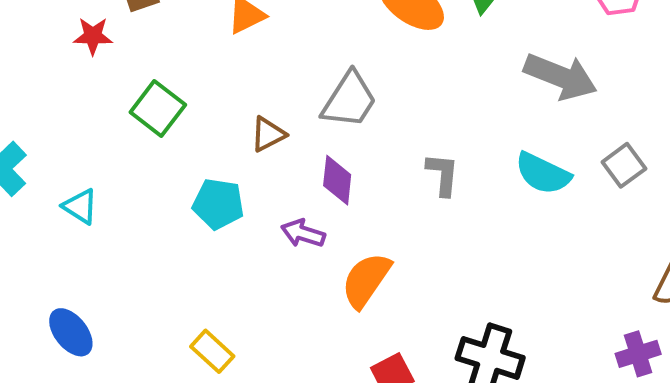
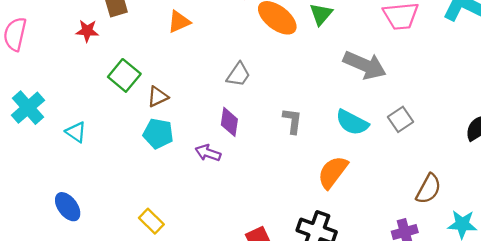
gray trapezoid: (349, 100) -> (238, 75), size x0.7
brown triangle: (268, 134) -> (158, 97), moved
orange semicircle: (366, 280) -> (333, 172), moved

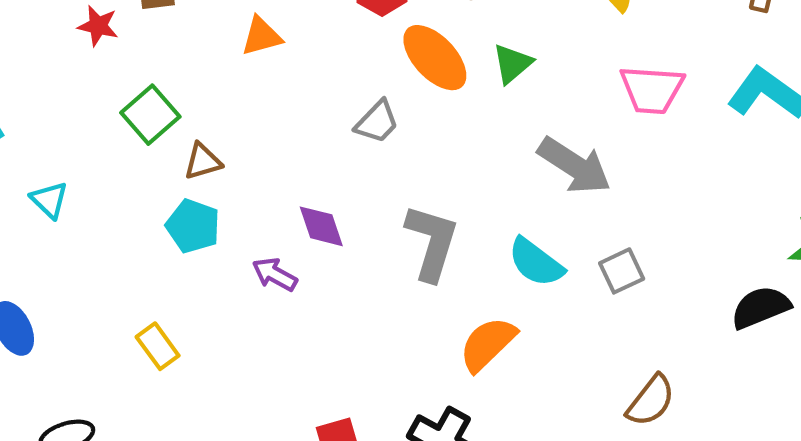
gray trapezoid: (238, 75) -> (377, 122), moved
gray L-shape: (292, 121) -> (432, 242), size x1.6
purple diamond: (229, 122) -> (321, 226), turned -36
yellow rectangle: (151, 221) -> (158, 346), moved

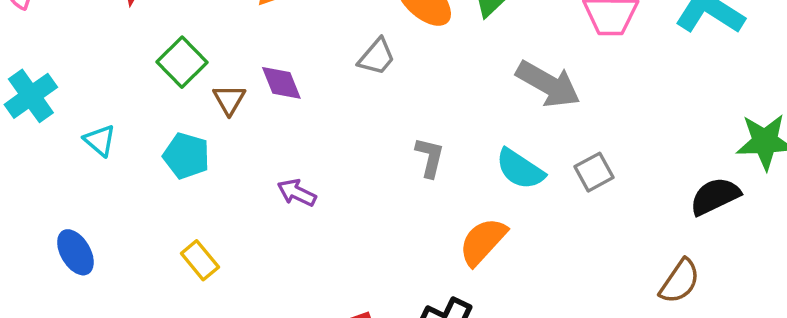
brown triangle: (203, 161) -> (229, 100), turned -40
cyan pentagon: (193, 226) -> (186, 156), moved
purple diamond: (321, 226) -> (281, 83), moved
gray L-shape: (432, 242) -> (430, 157), size x0.6
brown semicircle: (651, 401) -> (680, 281), moved

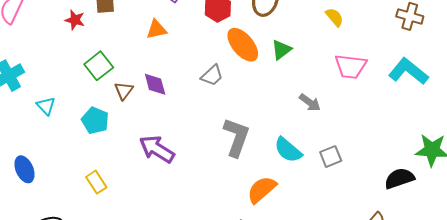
gray arrow: (548, 84) -> (310, 102), size x0.6
gray L-shape: (430, 157) -> (236, 137), size x1.6
purple arrow: (297, 193) -> (157, 149), size x1.6

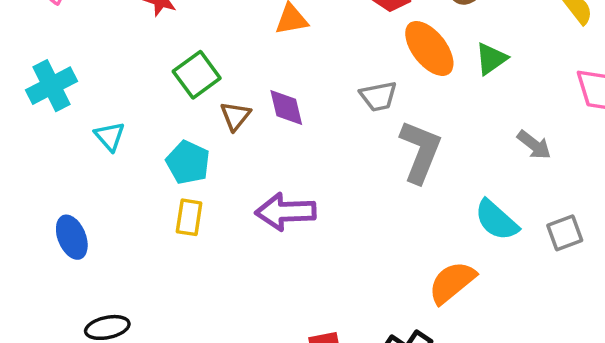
gray trapezoid: (212, 75) -> (378, 96), turned 30
gray L-shape: (236, 137) -> (420, 152), moved
purple arrow: (157, 149) -> (286, 212), turned -36
yellow rectangle: (96, 182) -> (189, 217), moved, turned 40

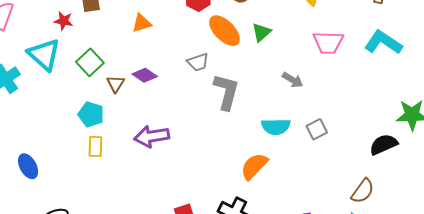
purple diamond: (286, 108) -> (145, 75), turned -35
cyan triangle: (110, 136) -> (44, 55), moved, size x1.8
cyan semicircle: (496, 220) -> (276, 127), turned -36

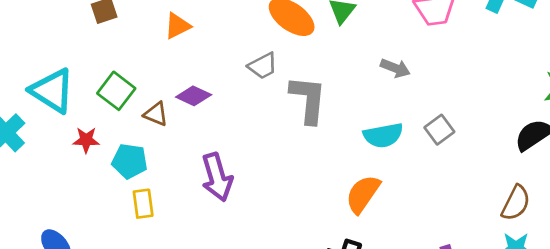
red star: (64, 21) -> (86, 140), moved
brown triangle: (116, 84) -> (156, 114), turned -30
purple arrow: (152, 136) -> (217, 177), turned -88

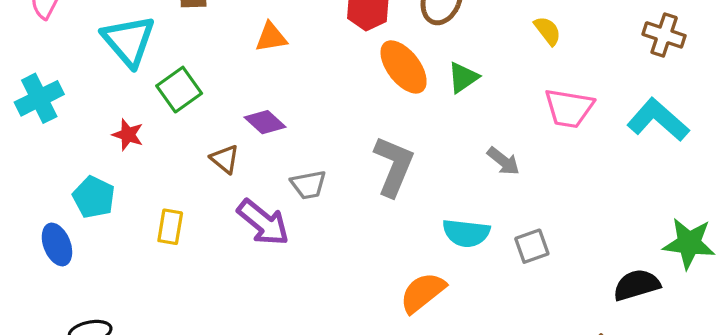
gray trapezoid: (263, 66) -> (308, 185), moved
cyan triangle: (52, 91) -> (129, 41), moved
brown triangle: (156, 114) -> (225, 159), moved
cyan pentagon: (130, 161) -> (94, 197), moved
purple arrow: (217, 177) -> (263, 223), turned -51

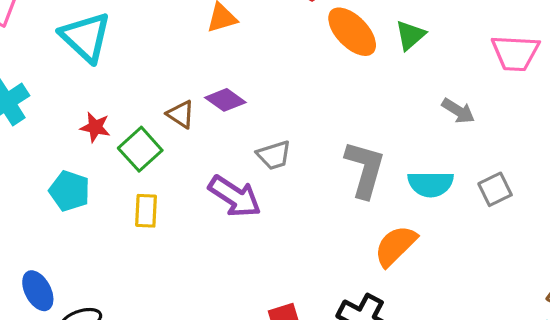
green square: (179, 90) -> (140, 149), moved
brown triangle: (225, 159) -> (181, 114), moved
gray L-shape: (394, 166) -> (365, 169), moved
blue ellipse: (57, 244) -> (38, 291), moved

